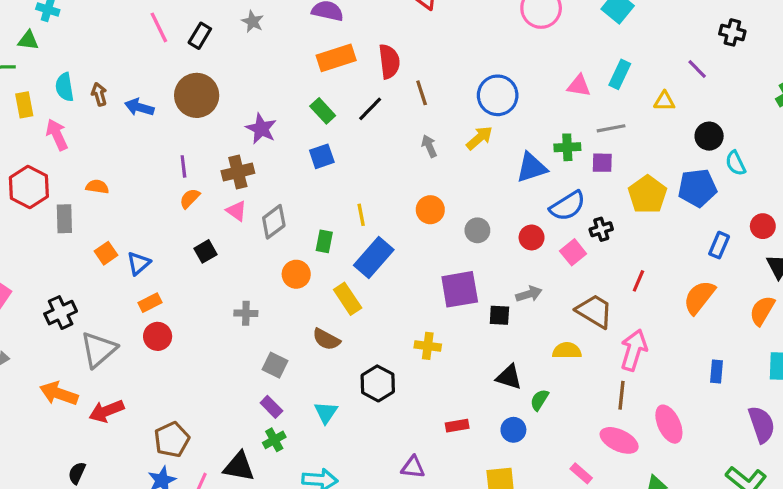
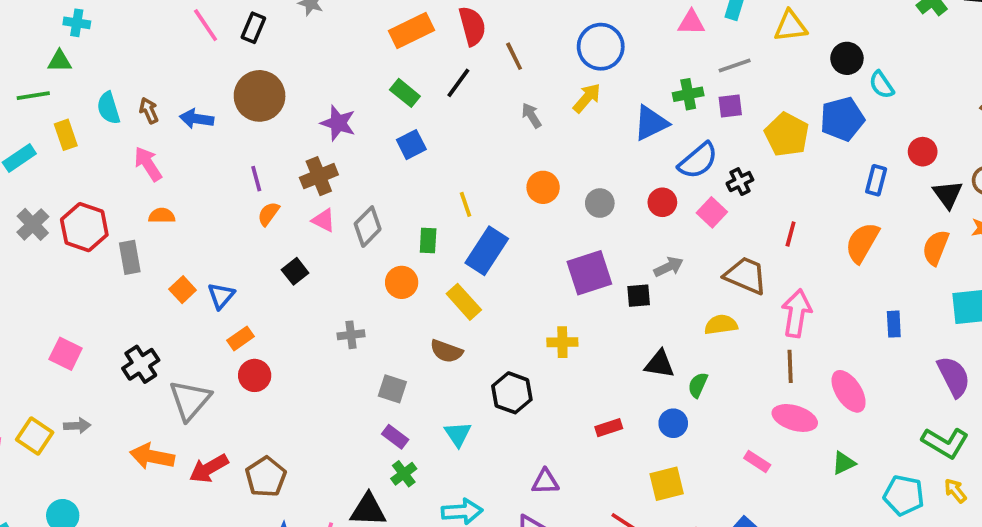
yellow triangle: (664, 101) -> (791, 26), size x1.4
pink arrow: (57, 135) -> (148, 164), moved
brown pentagon: (172, 440) -> (266, 477), moved
purple triangle: (413, 467) -> (545, 482), moved

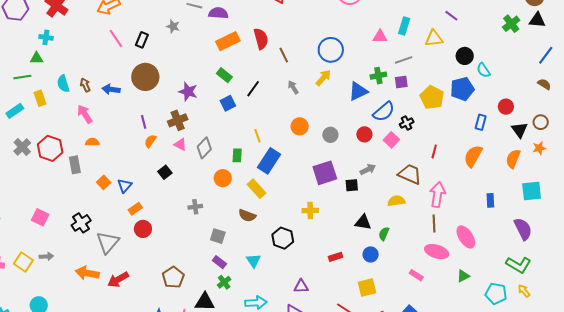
black line: (458, 83) -> (253, 89), moved
brown pentagon: (266, 477) -> (173, 277), moved

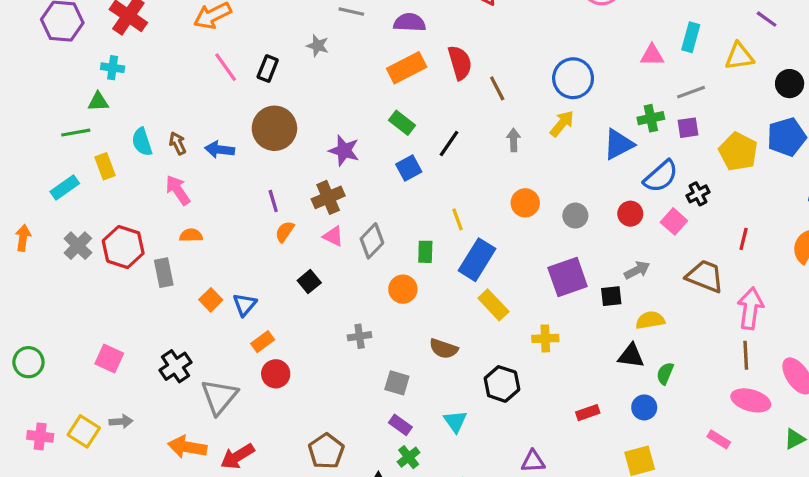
purple semicircle: (218, 13) -> (410, 23), moved
gray arrow: (293, 87) -> (514, 140), turned 32
yellow rectangle: (257, 189) -> (493, 305), moved
yellow semicircle: (396, 201) -> (650, 320), moved

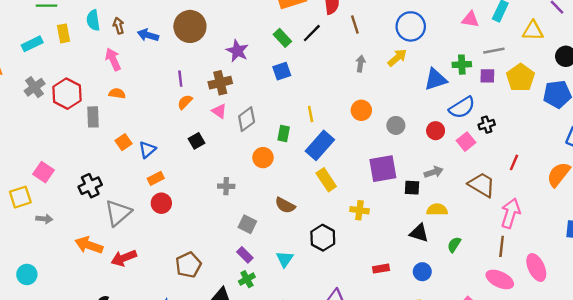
black line: (449, 144) -> (312, 33), moved
yellow pentagon: (738, 152) -> (521, 78), moved
green semicircle: (665, 373) -> (454, 245), moved
yellow square: (84, 431) -> (20, 197), moved, turned 30

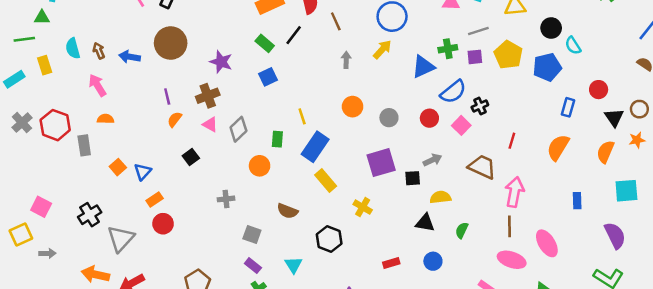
yellow cross: (359, 210) -> (363, 207), turned 30

